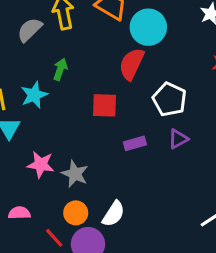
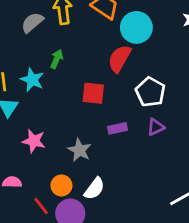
cyan star: (34, 95) -> (32, 80), turned -30
gray star: (75, 174) -> (79, 150), moved

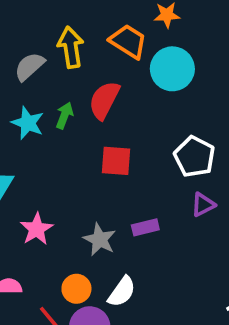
red semicircle: (119, 59) -> (104, 100), moved
cyan star: (32, 80) -> (28, 123), moved
purple rectangle: (117, 128) -> (145, 227), moved
pink star: (34, 141) -> (37, 229), turned 30

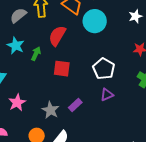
green arrow: (64, 115) -> (36, 54), moved
purple rectangle: (145, 227) -> (75, 105), turned -32

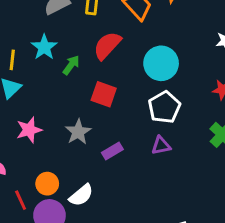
cyan circle: (95, 21) -> (161, 63), moved
gray star: (50, 110) -> (78, 132), moved

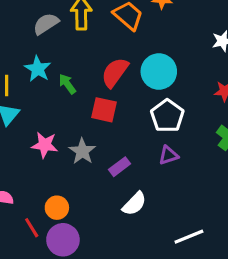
red semicircle: (107, 46) -> (115, 72), moved
green arrow: (71, 65) -> (67, 84), turned -66
pink star: (29, 130) -> (45, 145), moved, turned 30
white semicircle: (81, 195) -> (134, 204), moved

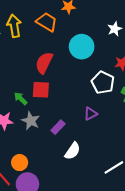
cyan circle: (159, 71) -> (82, 47), moved
green arrow: (67, 84) -> (21, 99), moved
white pentagon: (167, 116) -> (103, 82), moved

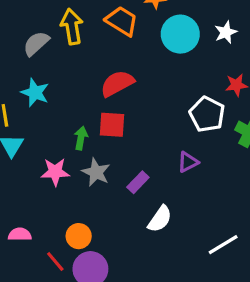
cyan circle: (82, 47) -> (180, 34), moved
red semicircle: (44, 63) -> (117, 83), turned 35
green arrow: (21, 99) -> (81, 138), turned 56

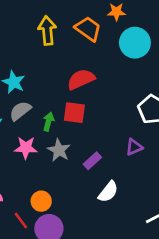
gray semicircle: (36, 43) -> (20, 111), moved

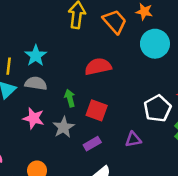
gray semicircle: (20, 111) -> (36, 83), turned 35
red square: (74, 113) -> (97, 110), moved
green arrow: (48, 122) -> (70, 98), moved, turned -42

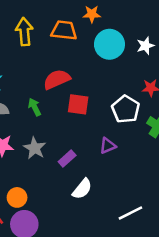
orange trapezoid: (115, 22) -> (64, 30), turned -30
green arrow: (70, 98) -> (35, 107), moved
red square: (97, 110) -> (78, 104), moved

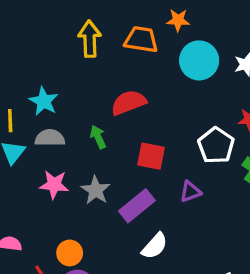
red square: (78, 104) -> (151, 156), moved
purple rectangle: (67, 159) -> (137, 206), size x1.5

